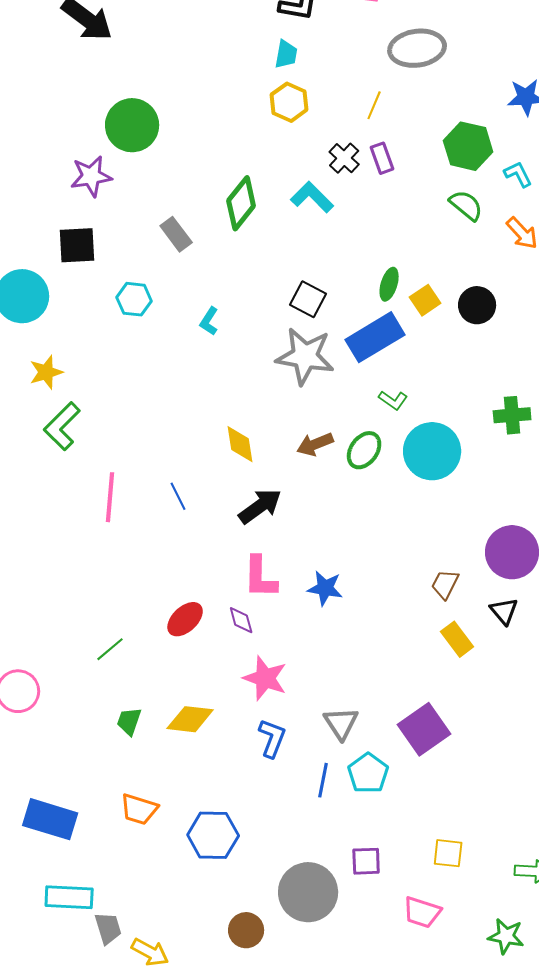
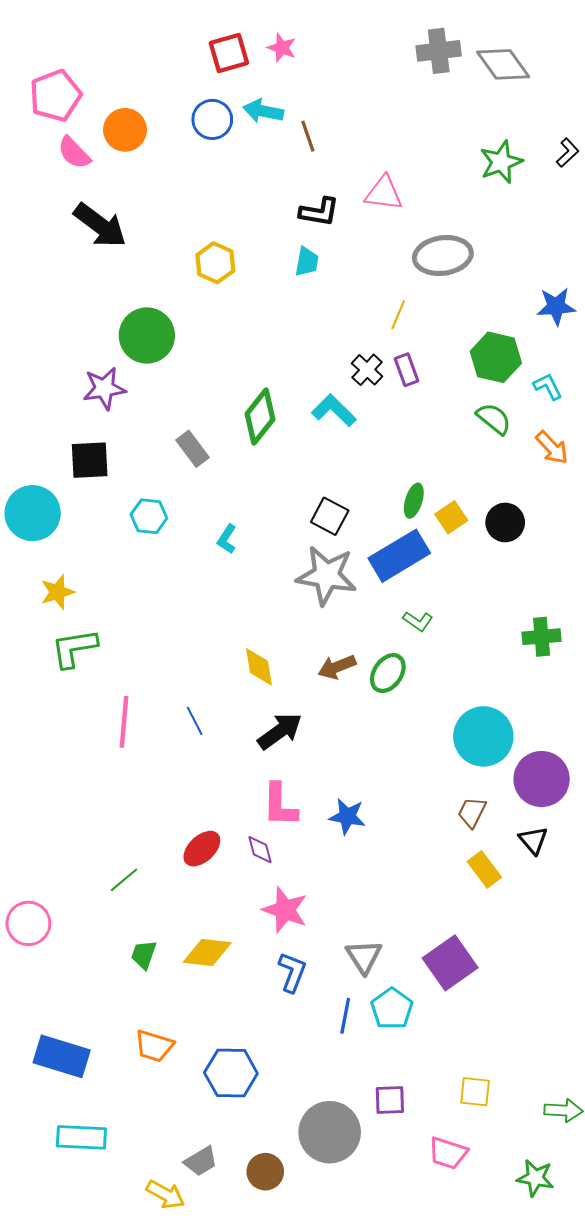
yellow hexagon: (289, 102) -> (215, 263), moved
green L-shape: (62, 426) -> (74, 648), turned 36
cyan circle: (432, 451) -> (483, 736), moved
gray trapezoid: (108, 928) -> (201, 1161), moved, turned 76

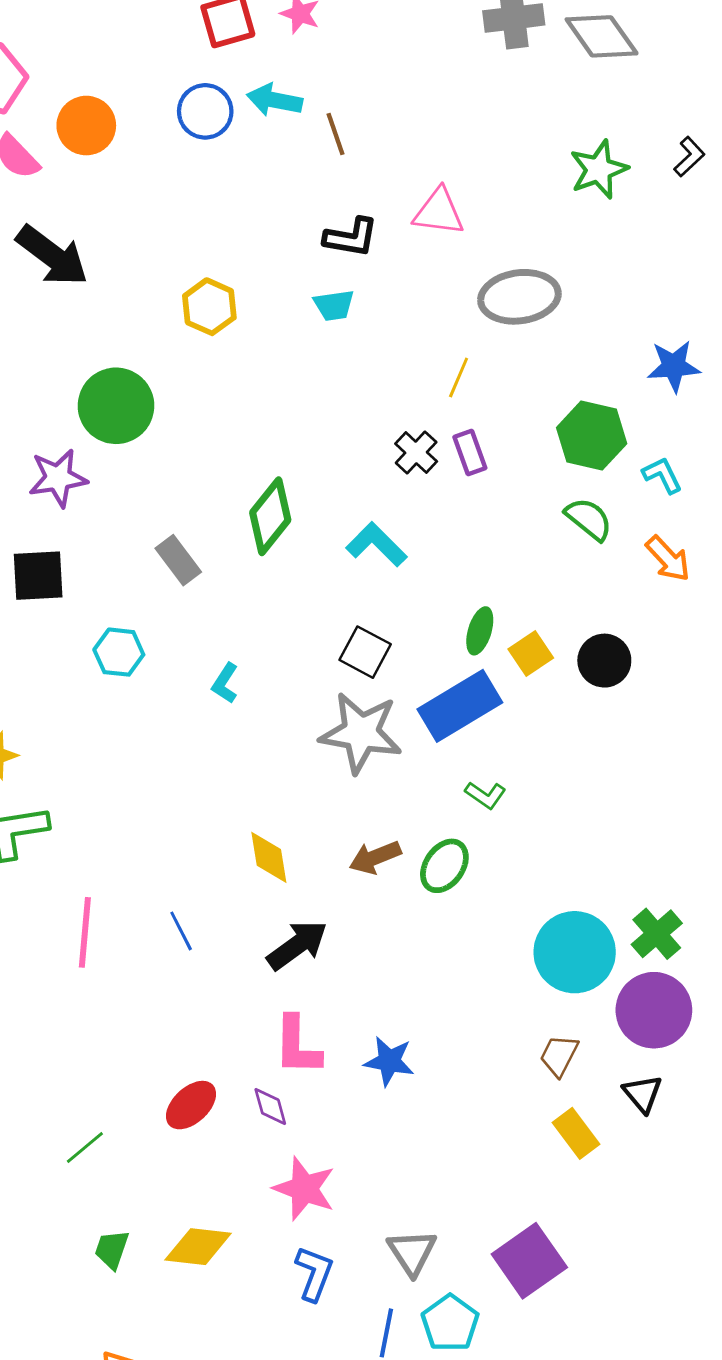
cyan trapezoid: (307, 262) -> (334, 305), turned 72
cyan L-shape: (334, 410) -> (376, 545), moved
green cross: (542, 637) -> (657, 934), moved, turned -36

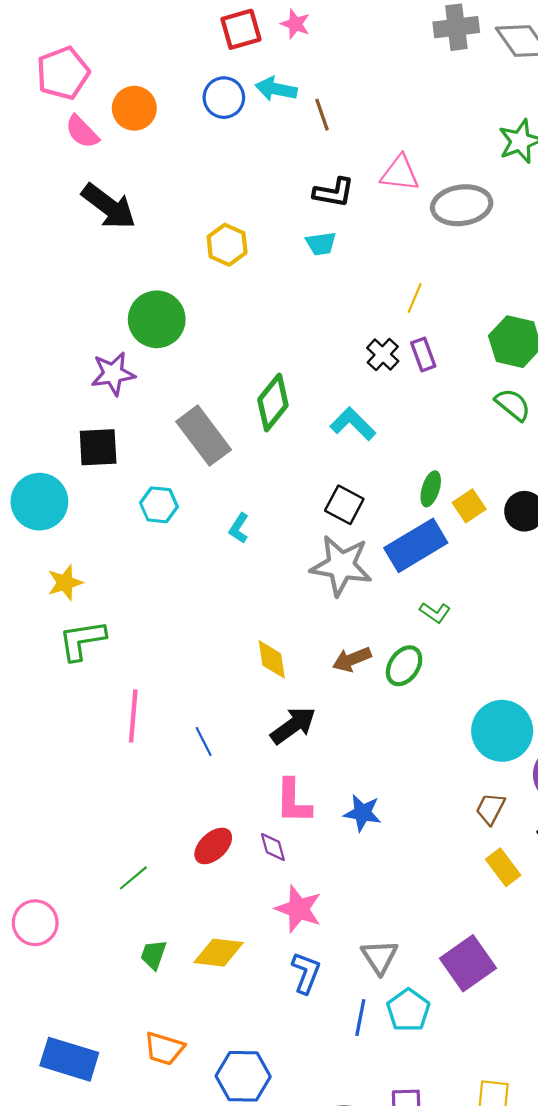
gray ellipse: (519, 297) -> (462, 205), moved
gray rectangle: (178, 560) -> (204, 436), size x1.6
blue line: (181, 931) -> (204, 741), moved

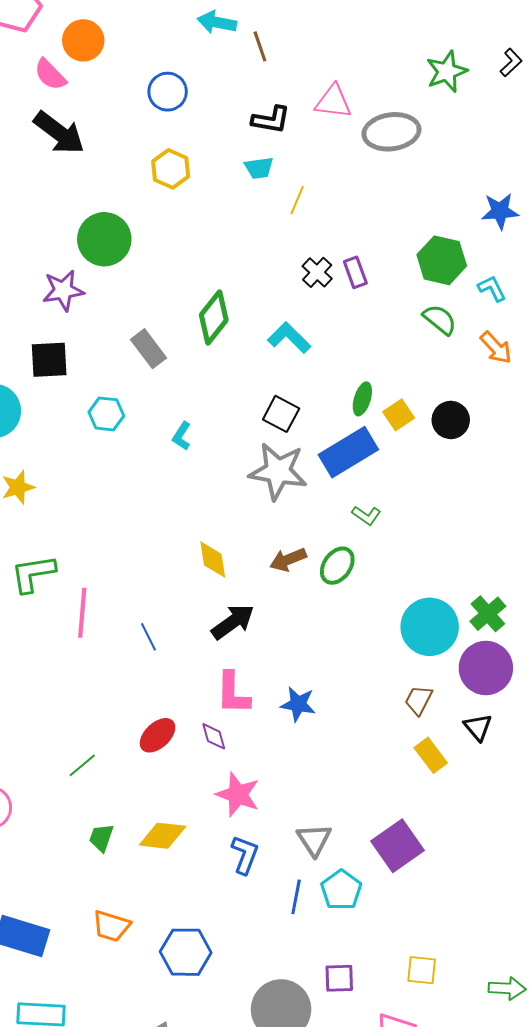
blue circle: (224, 98) -> (168, 92), moved
pink semicircle: (82, 132) -> (50, 75), moved
yellow line: (415, 298) -> (297, 200), moved
gray rectangle: (204, 436) -> (148, 349), size x0.7
green L-shape: (82, 640) -> (33, 574), moved

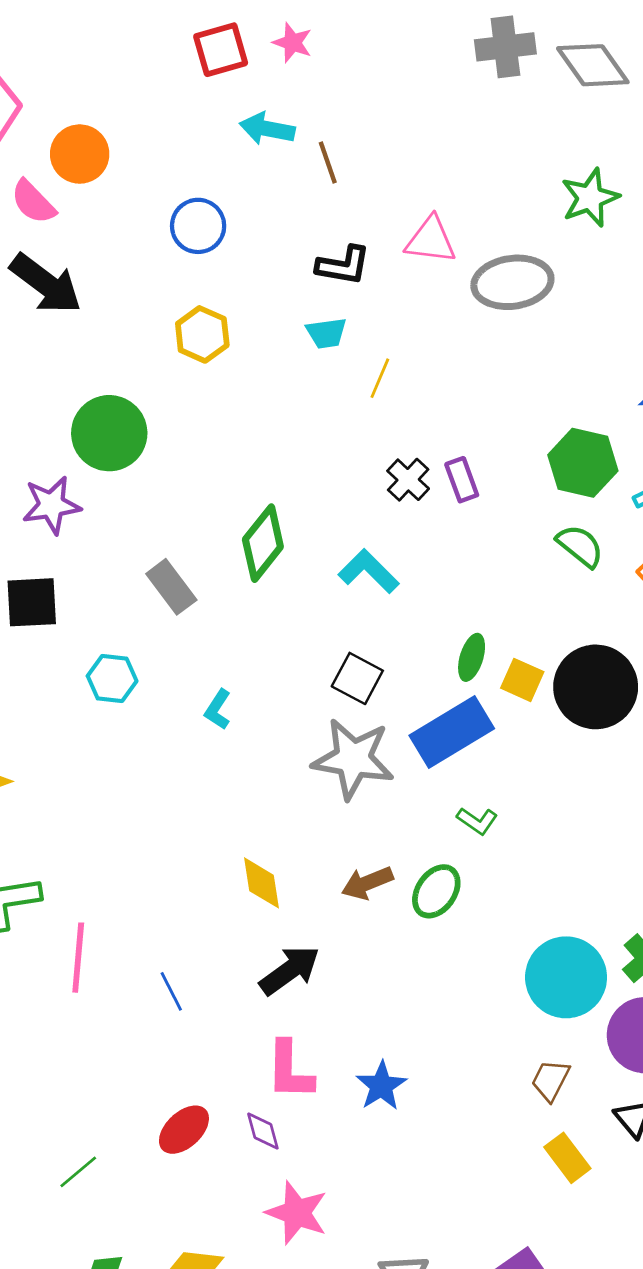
yellow square: (399, 415) -> (522, 680), turned -32
black circle: (451, 420) -> (596, 687), size x1.6
blue star: (298, 704) -> (381, 1086), turned 30

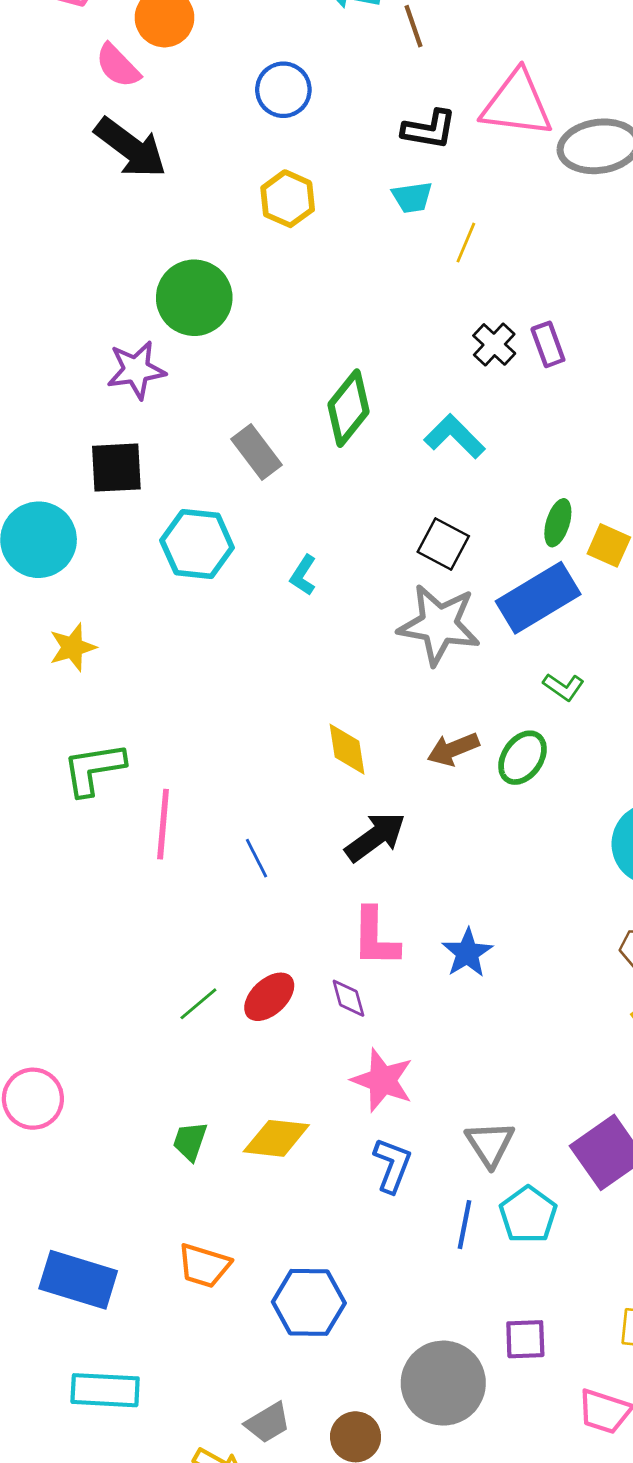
pink triangle: (431, 240) -> (517, 104), size x1.4
cyan hexagon: (112, 678) -> (197, 544), size x1.4
green line: (78, 1172) -> (198, 1004), moved

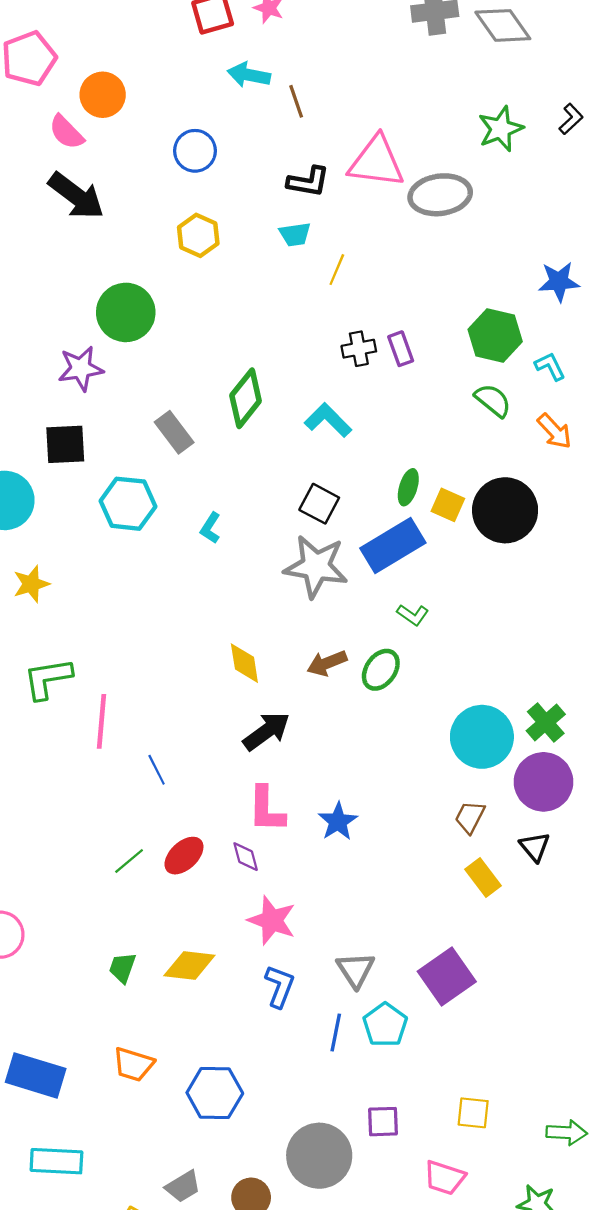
black cross: (494, 344) -> (359, 349), turned 36
blue line: (256, 858) -> (157, 770), moved

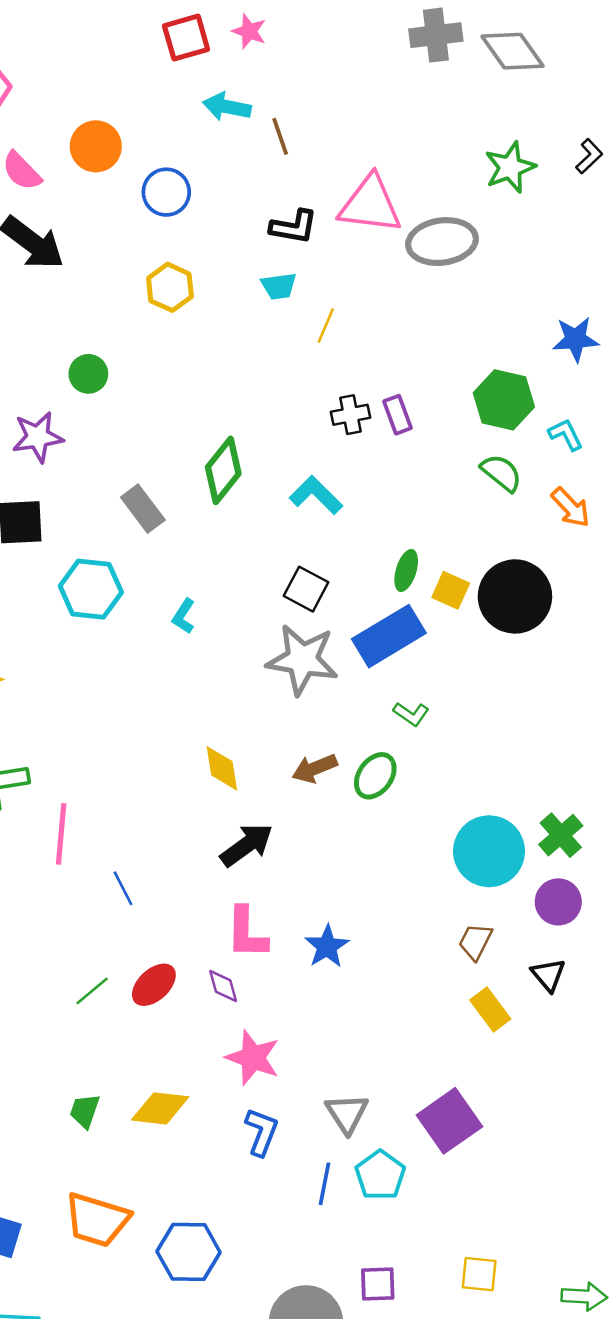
orange circle: (103, 95) -> (96, 146), moved
green circle: (126, 312) -> (88, 374), size x0.6
purple circle: (544, 782) -> (558, 902), size x0.7
orange trapezoid: (133, 1064) -> (97, 1220), size x1.4

